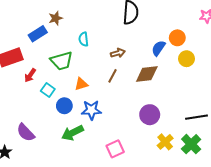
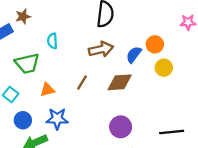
brown arrow: (118, 53) -> (101, 49), moved, size x1.5
blue circle: (64, 106) -> (23, 120), moved

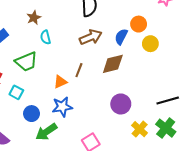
brown star: (23, 16) -> (34, 18), moved
orange triangle: (47, 90) -> (60, 82), moved

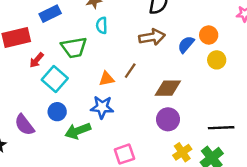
brown diamond: (113, 64) -> (168, 88), moved
cyan square: (16, 92) -> (55, 79), size x1.5
blue circle: (32, 114) -> (57, 112), moved

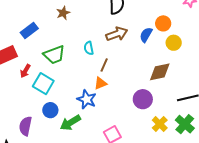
cyan semicircle: (102, 25) -> (89, 48), moved
orange triangle: (106, 79) -> (100, 83), moved
brown diamond: (168, 88) -> (160, 72), moved
blue star: (102, 107) -> (87, 99), turned 30
purple semicircle: (24, 125) -> (25, 126), turned 60

